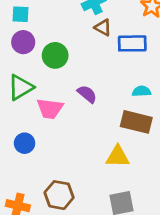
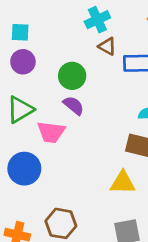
green circle: (55, 55) -> (72, 76), moved
purple semicircle: (87, 94) -> (74, 105), moved
blue circle: (25, 143) -> (24, 169), size x1.5

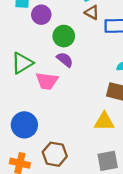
purple circle: (23, 62) -> (41, 15), moved
blue circle: (24, 169) -> (24, 125), moved

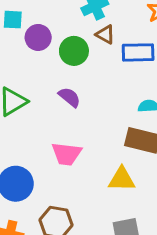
green circle: (64, 36) -> (74, 51), moved
pink trapezoid: (47, 81) -> (66, 154), moved

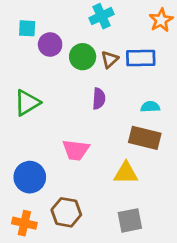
brown triangle: (105, 34) -> (110, 59), moved, turned 48
purple semicircle: (69, 97) -> (99, 99), moved, turned 55

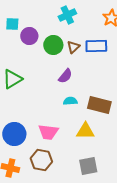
purple semicircle: (99, 99) -> (65, 76), turned 35
cyan semicircle: (150, 107) -> (70, 101), moved
pink trapezoid: (76, 150) -> (48, 132), moved

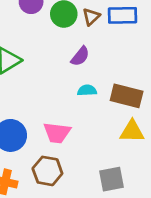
yellow triangle: (85, 131) -> (132, 131), moved

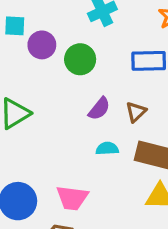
brown triangle: (91, 17) -> (136, 112), moved

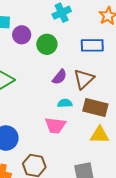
brown triangle: (136, 112) -> (84, 79), size x1.5
pink trapezoid: (72, 198) -> (55, 125), moved

